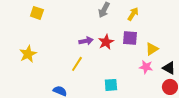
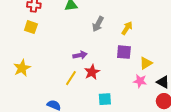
red star: (106, 42) -> (92, 72), moved

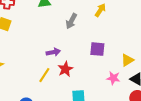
yellow arrow: (127, 28) -> (100, 10), moved
yellow triangle: (146, 63) -> (127, 60), moved

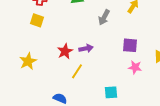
red star: (65, 69) -> (65, 51), moved
pink star: (113, 78) -> (135, 67), moved

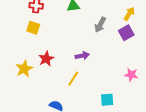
purple square: (130, 45) -> (126, 33), moved, turned -35
red star: (65, 51) -> (46, 59), moved

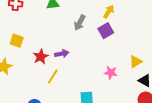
yellow square: (33, 28) -> (17, 41), moved
red star: (46, 59) -> (41, 57), moved

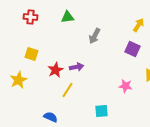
yellow arrow: (109, 12) -> (138, 25), moved
purple square: (106, 31) -> (132, 49), moved, turned -35

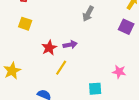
yellow square: (32, 54) -> (25, 24), moved
yellow star: (18, 80) -> (12, 71), moved
pink star: (126, 86) -> (119, 72), moved

